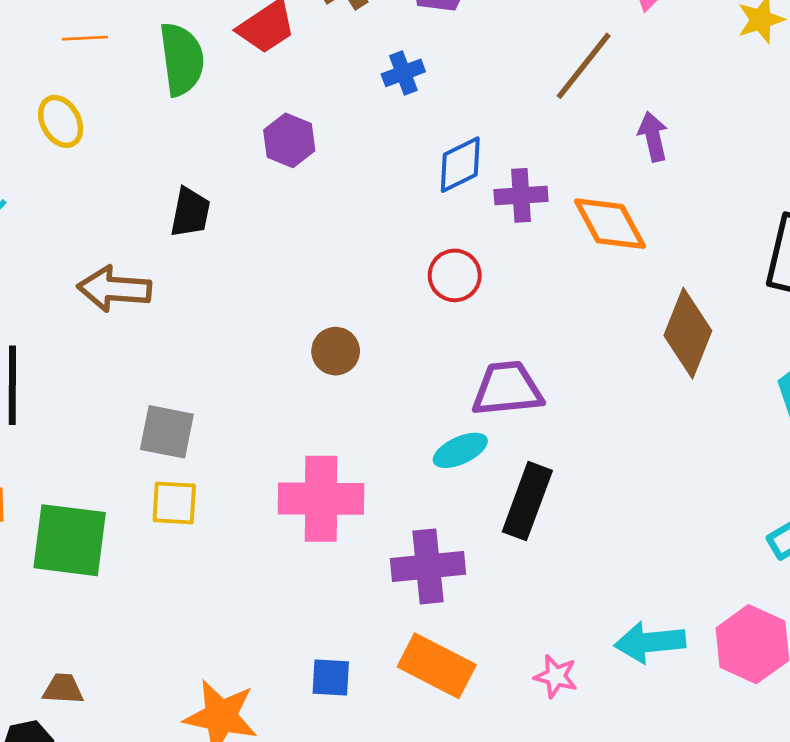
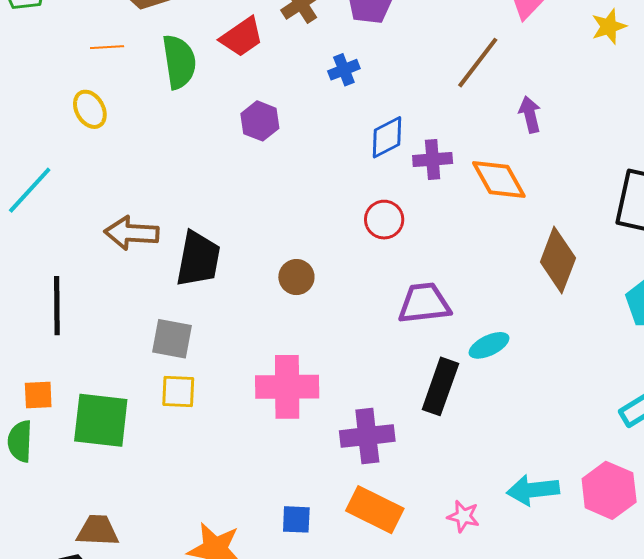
black trapezoid: (190, 212) -> (198, 259), moved, size x1.5
cyan ellipse: (460, 450) -> (489, 345), moved
brown trapezoid: (63, 689) -> (98, 531), size x1.4

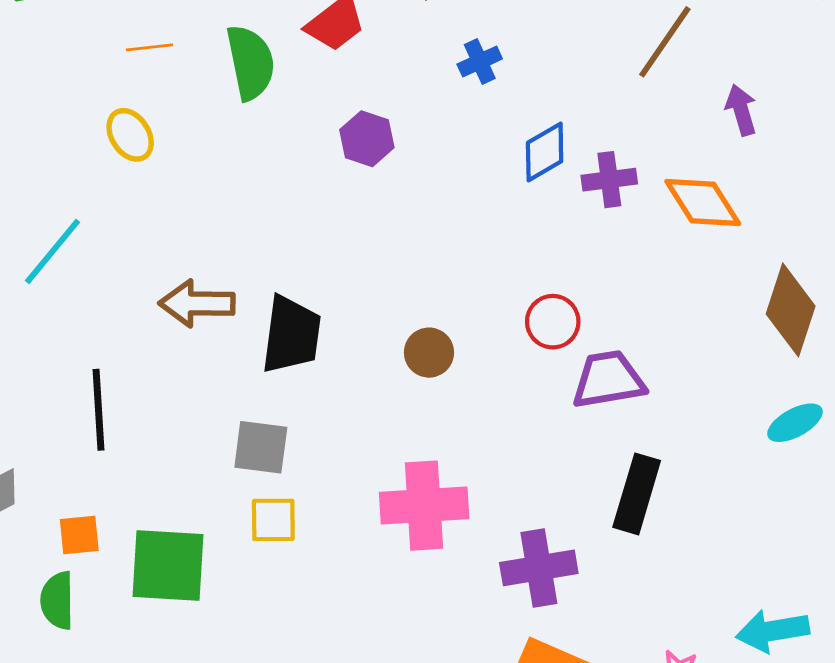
red circle: (384, 220) -> (553, 322), moved
cyan ellipse: (489, 345) -> (795, 423), moved

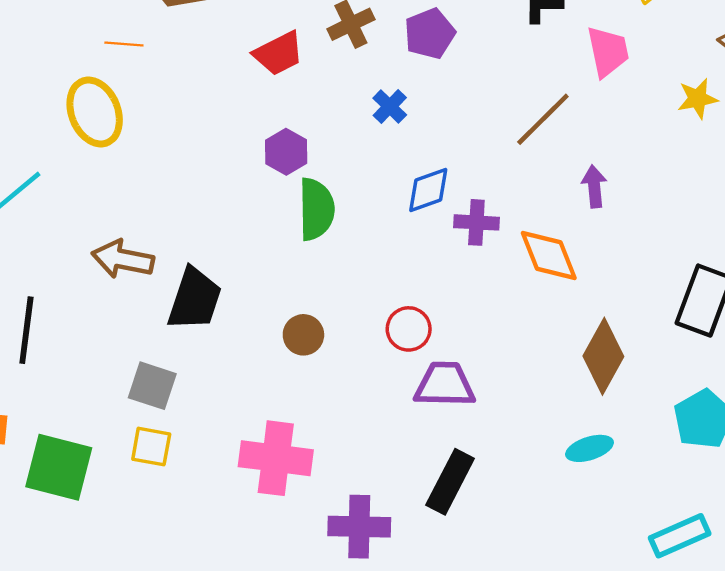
blue cross: (480, 61) -> (390, 107), turned -32
green semicircle: (251, 62) -> (316, 209), moved
yellow ellipse: (130, 135) -> (95, 112), size x1.5

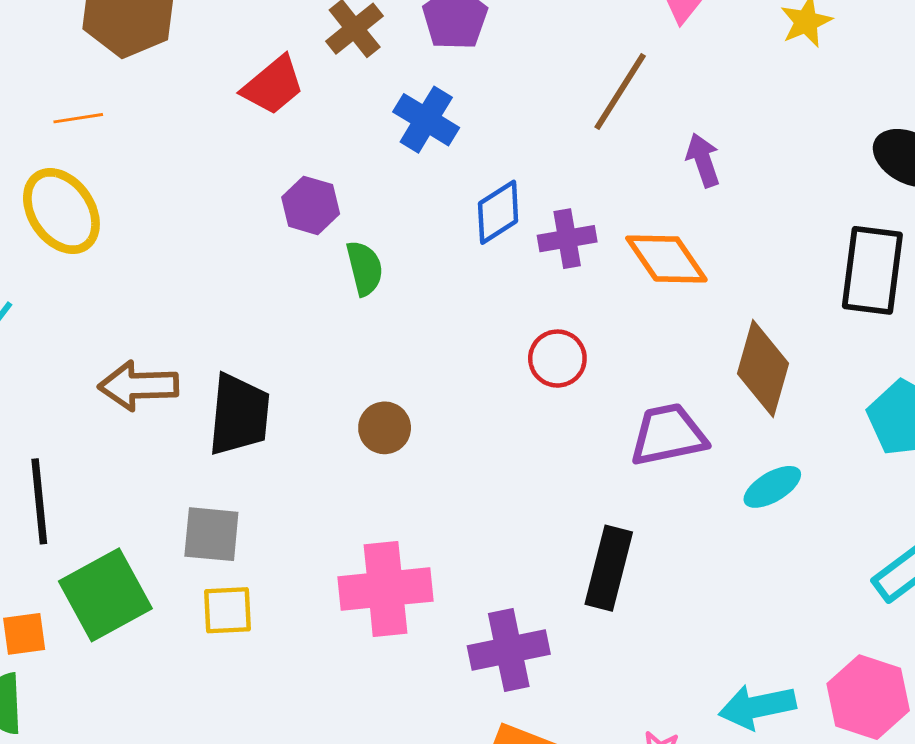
blue cross: (390, 107) -> (426, 120), size x1.4
green semicircle: (316, 209) -> (365, 268), size x0.7
red circle: (409, 329) -> (557, 359), moved
purple trapezoid: (445, 385) -> (668, 435), moved
green square: (59, 467) -> (105, 595), moved, turned -30

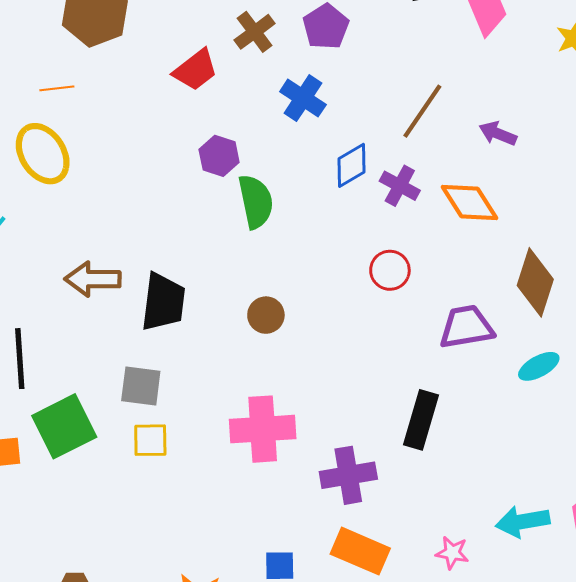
brown line: (620, 92) -> (422, 111), moved
purple arrow: (703, 160) -> (498, 134), turned -51
purple cross: (567, 239) -> (400, 186), turned 36
green semicircle: (365, 268) -> (256, 202), size x1.4

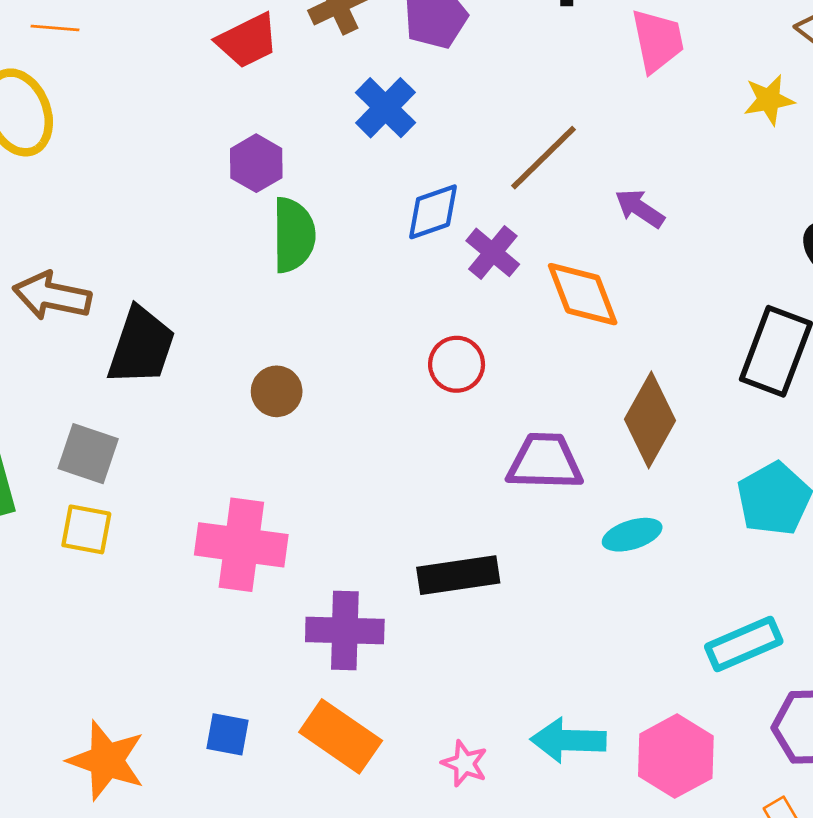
black rectangle: (421, 420) -> (458, 575), turned 54

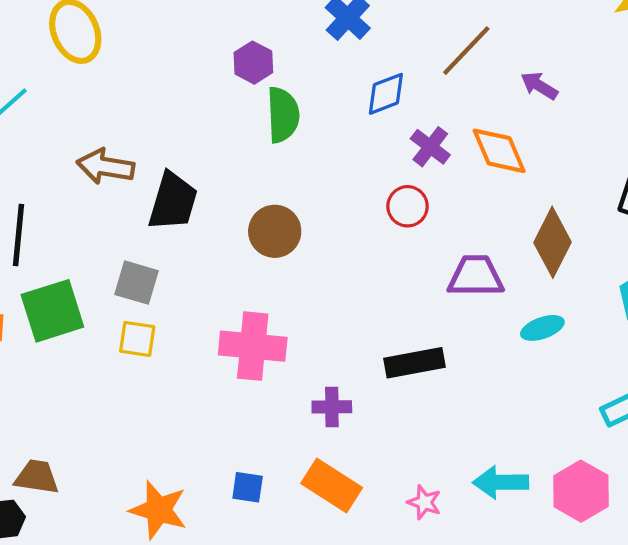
purple cross: (493, 252) -> (430, 147), moved
brown circle: (277, 391) -> (275, 231), size x1.4
purple cross: (345, 631) -> (332, 407), size x0.7

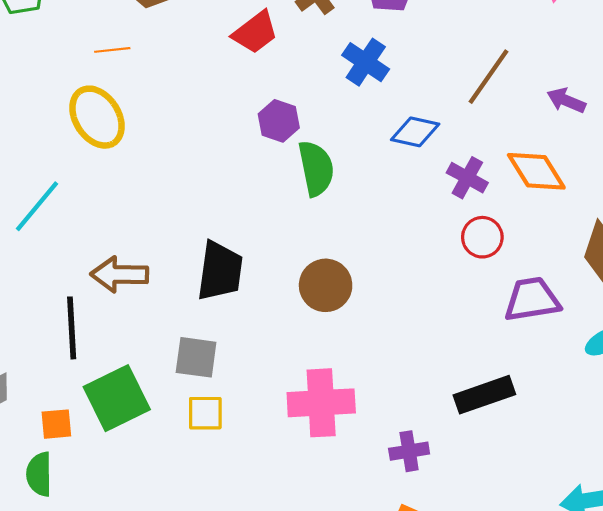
blue diamond: (386, 94) -> (415, 132), turned 42
brown arrow: (105, 167) -> (119, 274), moved
red circle: (408, 206) -> (482, 237), moved

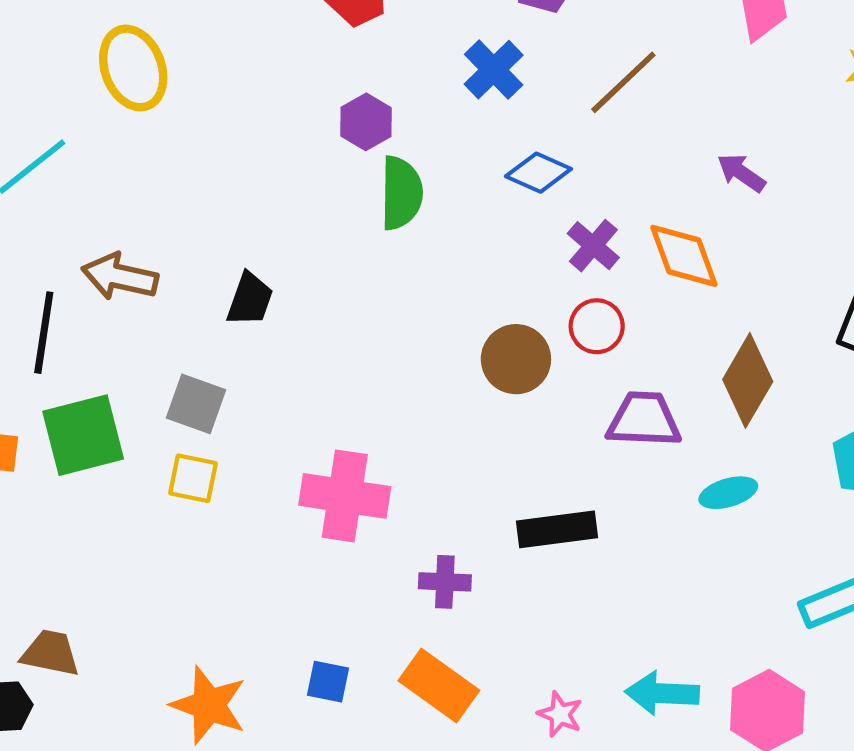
brown line: (489, 77) -> (623, 82), moved
black trapezoid: (220, 271) -> (250, 299), size x0.7
brown circle: (326, 285) -> (516, 359), moved

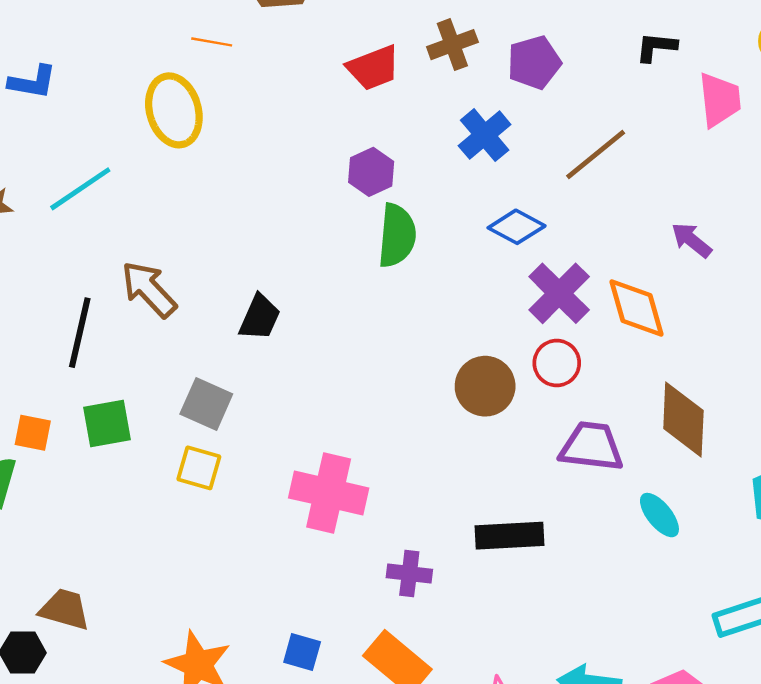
purple cross: (593, 246) -> (559, 293), size x1.4
brown arrow: (120, 277) -> (149, 289), turned 30
brown diamond: (748, 380) -> (683, 420), turned -32
green square: (83, 435) -> (107, 424), size x0.7
cyan ellipse: (728, 493) -> (659, 515), turned 63

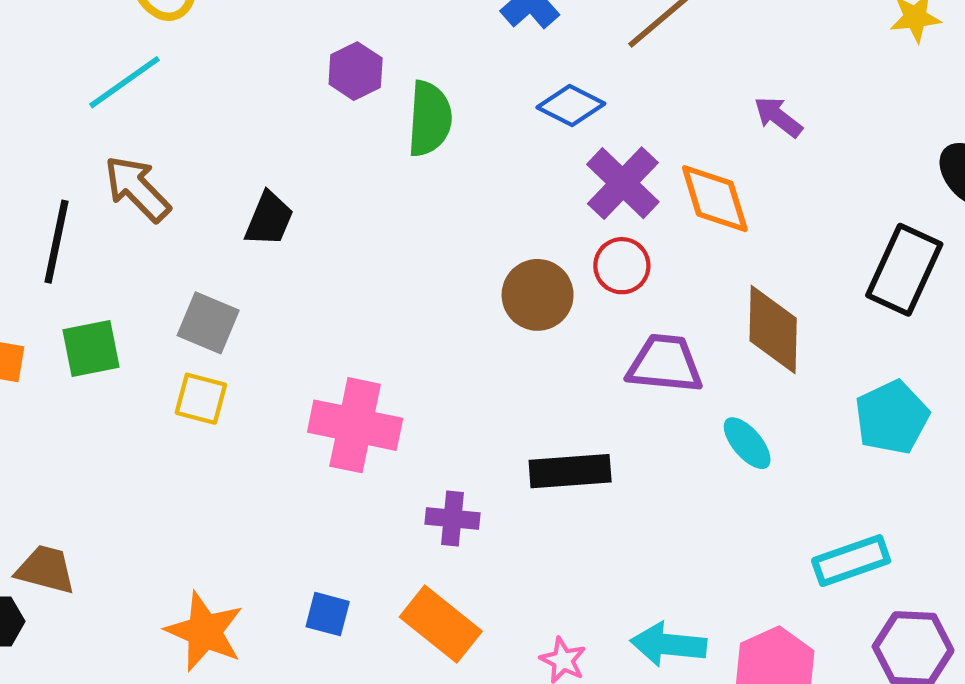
purple hexagon: (371, 172) -> (356, 71), moved
cyan line: (80, 189) -> (124, 82), moved

